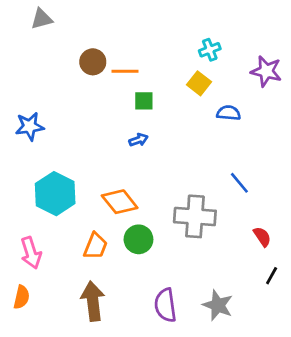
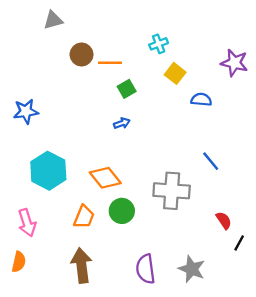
gray triangle: (42, 19) -> (53, 20), moved
cyan cross: (210, 50) -> (159, 44), moved
green square: (144, 101) -> (127, 89), turned -30
red semicircle: (262, 237) -> (224, 220), moved

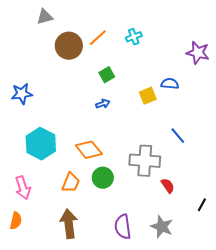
brown circle: (82, 54) -> (69, 46), size x1.4
orange line: (110, 63) -> (98, 38), moved, turned -42
yellow square: (175, 73) -> (148, 96), moved, turned 30
red semicircle: (224, 220) -> (168, 186), moved

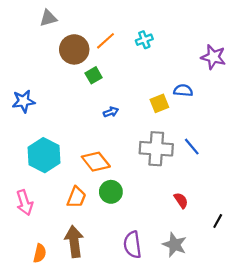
green square: (107, 75) -> (94, 75), moved
gray cross: (145, 161) -> (156, 149), moved
orange semicircle: (16, 221) -> (40, 253), moved

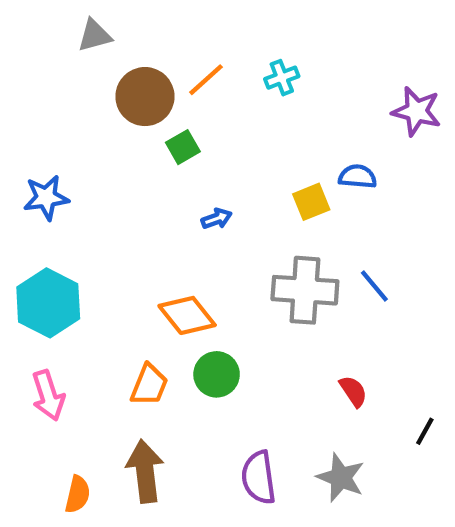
cyan hexagon: (44, 155) -> (48, 303), moved

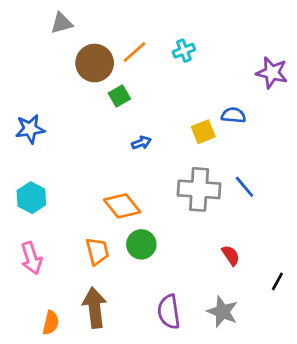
cyan hexagon: (48, 303) -> (31, 198), size x0.7
orange trapezoid: (149, 385) -> (97, 251), turned -36

